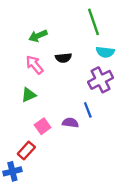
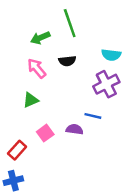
green line: (94, 22) -> (70, 23), moved
blue line: (88, 110) -> (93, 116), turned -56
red rectangle: (26, 151) -> (17, 150), moved

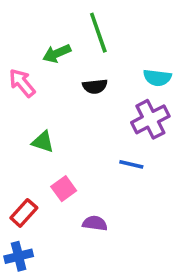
pink arrow: (37, 68) -> (22, 83), moved
green triangle: (31, 100) -> (43, 142), turned 42
purple semicircle: (75, 129) -> (95, 223), moved

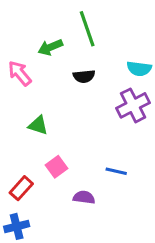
blue line: (131, 164) -> (116, 171), moved

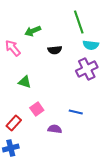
green line: (87, 29) -> (79, 22), moved

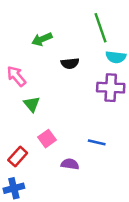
pink arrow: (13, 48) -> (16, 76), moved
purple cross: (87, 69) -> (111, 88), turned 30
green triangle: (25, 82) -> (32, 104), turned 32

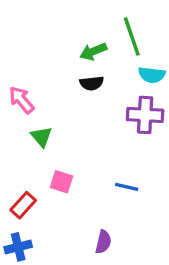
green arrow: (42, 39) -> (93, 51), moved
pink square: (47, 139) -> (62, 182), turned -36
purple semicircle: (70, 164) -> (103, 242), moved, turned 96

